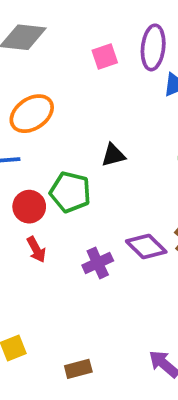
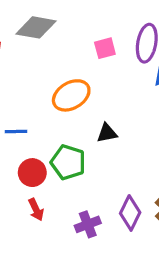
orange ellipse: (32, 114) -> (71, 95), moved
purple diamond: (146, 247) -> (130, 213), turned 68

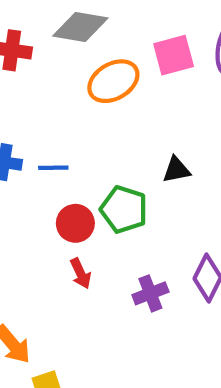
pink square: (105, 48) -> (174, 55), size x1.4
orange ellipse: (71, 95) -> (113, 81), moved

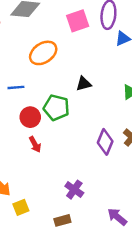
orange ellipse: (113, 81) -> (43, 53), moved
purple cross: (150, 293) -> (74, 190), moved, turned -30

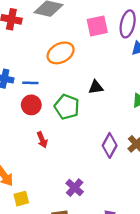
red circle: (30, 117) -> (31, 105), moved

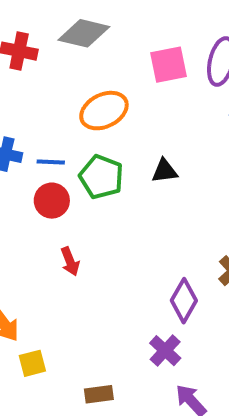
green pentagon: (67, 107) -> (101, 177), moved
purple diamond: (110, 145) -> (184, 301), moved
purple cross: (75, 188) -> (165, 351), moved

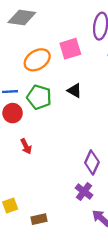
pink square: (169, 65) -> (70, 49), moved
black triangle: (165, 171) -> (74, 91), turned 42
brown rectangle: (99, 394) -> (39, 219), moved

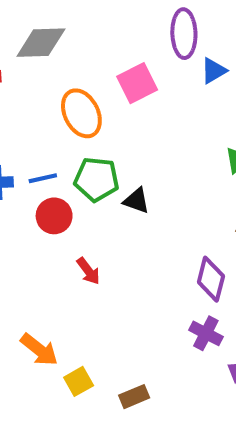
orange ellipse: (37, 60) -> (81, 113), turned -75
black triangle: (74, 91) -> (136, 201), moved

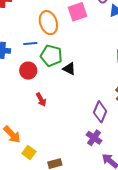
blue line: (43, 178) -> (30, 44), moved
yellow square: (79, 381) -> (29, 153), turned -32

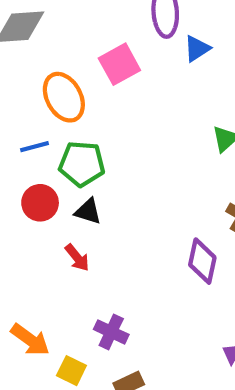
black triangle: (69, 69) -> (88, 211), moved
purple cross: (94, 138) -> (111, 332), moved

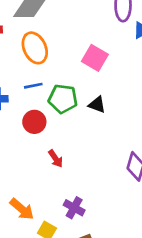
pink square: (119, 64) -> (95, 58), moved, turned -35
orange ellipse: (64, 97) -> (35, 48), moved
black triangle: (88, 211) -> (97, 105), moved

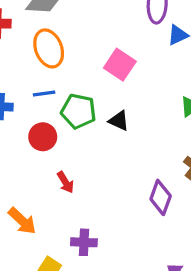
purple cross: (74, 208) -> (84, 242), turned -30
orange arrow: (22, 209) -> (22, 221), moved

